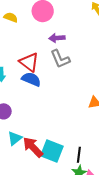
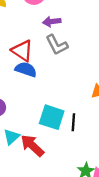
cyan square: (52, 151) -> (52, 117), moved
black line: (79, 155) -> (73, 122), moved

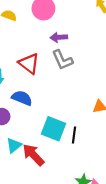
blue semicircle: (26, 69) -> (22, 98), moved

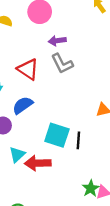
blue semicircle: (22, 98) -> (23, 105), turned -54
red arrow: (33, 155) -> (38, 163), turned -45

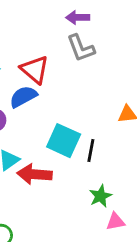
red triangle: (28, 69) -> (35, 69), moved
green star: (91, 188) -> (100, 196), moved

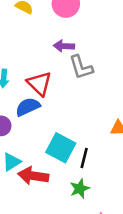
purple arrow: (78, 17) -> (64, 46), moved
green star: (100, 196) -> (80, 189), moved

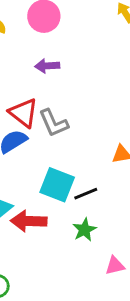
gray L-shape: (81, 67) -> (54, 123), moved
black line: (84, 158) -> (86, 194), turned 60

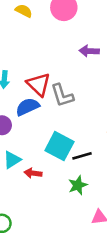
purple arrow: (47, 66) -> (89, 51), moved
red arrow: (29, 221) -> (33, 173), size x0.6

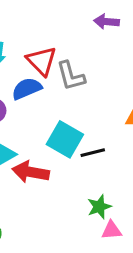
red arrow: (33, 173) -> (31, 172), size x1.6
green star: (78, 185) -> (99, 207), moved

